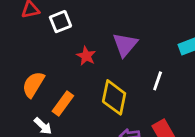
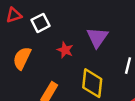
orange semicircle: (33, 84) -> (22, 58), moved

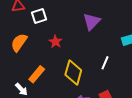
purple triangle: (97, 37) -> (92, 22), moved

